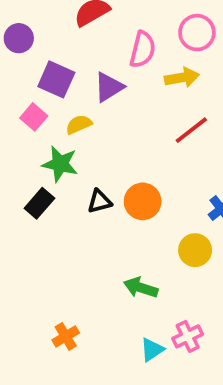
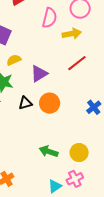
purple triangle: (109, 87) -> (39, 74), moved
yellow circle: (195, 250) -> (79, 153), moved

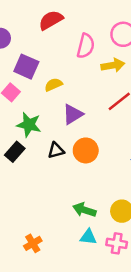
yellow semicircle: (14, 60) -> (53, 85), moved
pink cross: (75, 179) -> (117, 243), turned 35
cyan triangle: (55, 186) -> (88, 237), moved, turned 40

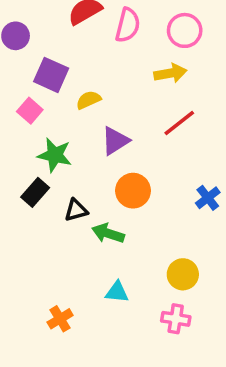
pink semicircle: (86, 46) -> (128, 25), moved
black triangle: (56, 150) -> (76, 210), moved
green arrow: (84, 210) -> (108, 233), moved
cyan triangle: (88, 237) -> (117, 292), moved

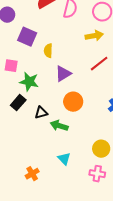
yellow semicircle: (89, 100) -> (48, 51), turned -64
pink square: (30, 111) -> (11, 66), moved, turned -32
cyan triangle: (117, 292) -> (64, 159), turned 40

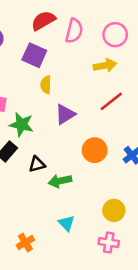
purple square: (27, 37) -> (34, 55), moved
orange circle: (73, 102) -> (95, 150), moved
green arrow: (59, 126) -> (60, 181), turned -30

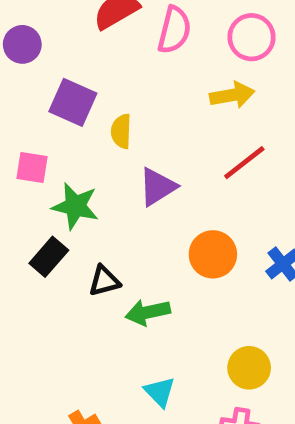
purple square: (34, 55) -> (73, 102), moved

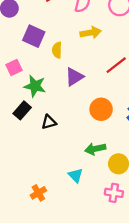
yellow arrow: (232, 95) -> (91, 33), moved
pink square: (32, 167) -> (14, 67), turned -35
green arrow: (148, 312) -> (95, 149), moved

